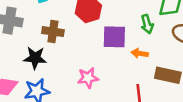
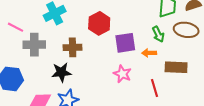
green arrow: (147, 24) -> (158, 34), moved
pink star: (88, 78) -> (122, 74), moved, turned -30

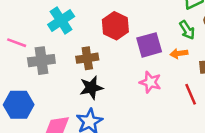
black star: (61, 72) -> (91, 88), moved

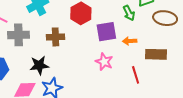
green arrow: (187, 30) -> (129, 13), moved
black star: (91, 88) -> (39, 65), moved

